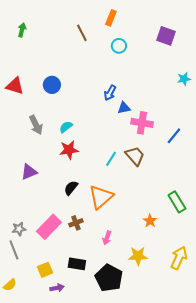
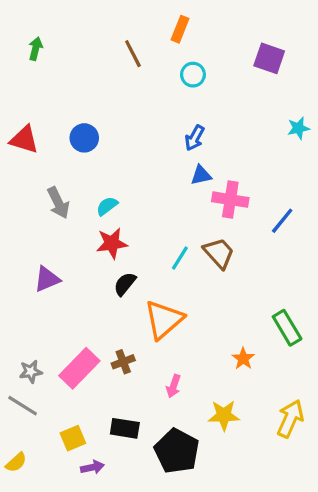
blue arrow: (110, 93) -> (195, 138), moved
black semicircle: (71, 188) -> (125, 284), moved
gray line: (14, 250) -> (23, 406), turned -36

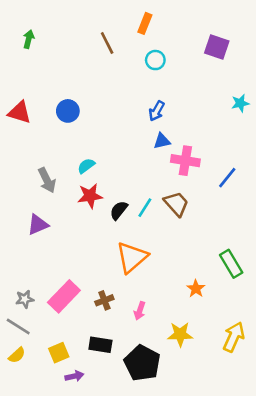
gray arrow: (58, 203) -> (47, 180), moved
black semicircle: (125, 284) -> (119, 210), moved
brown cross: (123, 362) -> (104, 300), moved
yellow semicircle: (16, 462) -> (17, 355), moved

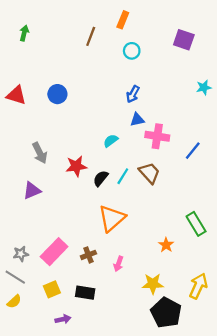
brown line: (107, 43) -> (91, 36), turned 48
cyan semicircle: (86, 166) -> (111, 141), moved
yellow square: (59, 353) -> (52, 289), moved
black pentagon: (142, 363) -> (166, 313), moved

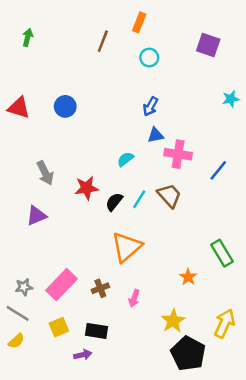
yellow star: (153, 284) -> (173, 321), turned -30
purple arrow: (63, 319) -> (83, 355), moved

